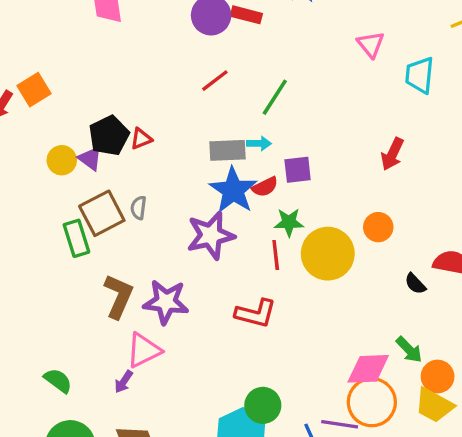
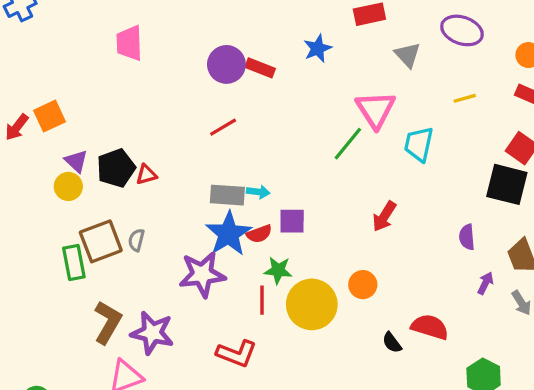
pink triangle: (371, 44) -> (376, 110), size x1.5
green line: (275, 97) -> (348, 144), moved
purple triangle: (90, 159) -> (76, 161), moved

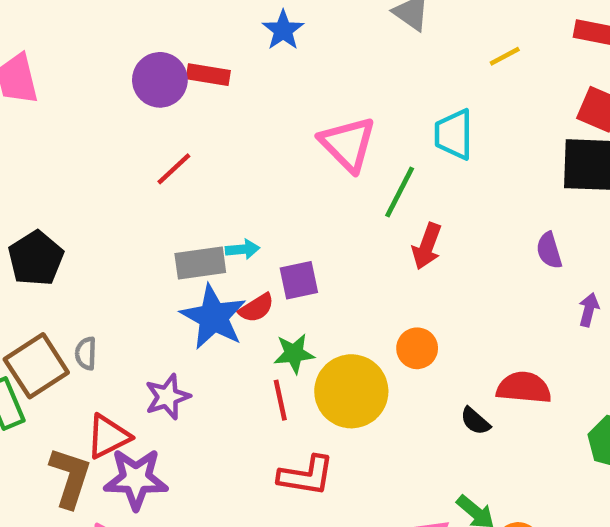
pink triangle: (376, 110) -> (348, 144), moved
green line: (348, 144) -> (400, 192), moved
red triangle: (146, 175) -> (108, 436), moved, size x1.5
purple star: (202, 274) -> (167, 397), moved, size x0.7
red L-shape: (237, 354) -> (306, 476), moved

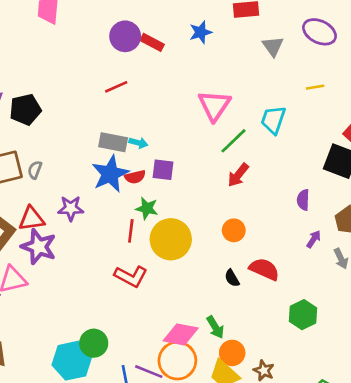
orange circle: (417, 348) -> (234, 230), moved

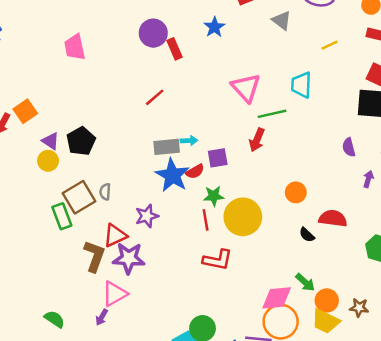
purple circle: (125, 36) -> (153, 33), moved
red rectangle: (152, 42) -> (175, 49), turned 55
green line: (234, 141) -> (272, 114), turned 48
red arrow: (238, 175) -> (257, 140), moved

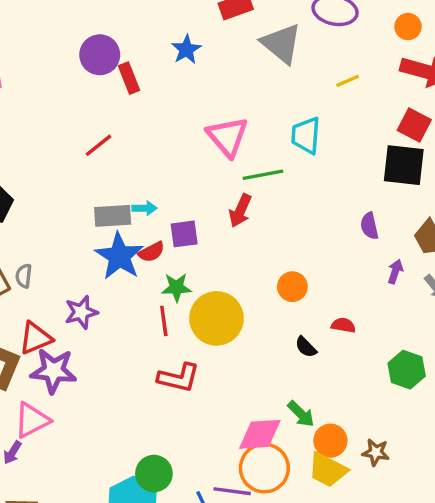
gray triangle: (282, 20) -> (281, 44), size x1.5
red semicircle: (333, 218) -> (343, 325), size x0.6

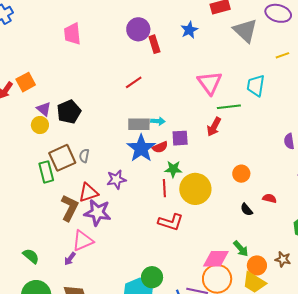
brown star: (376, 452) -> (283, 259), moved

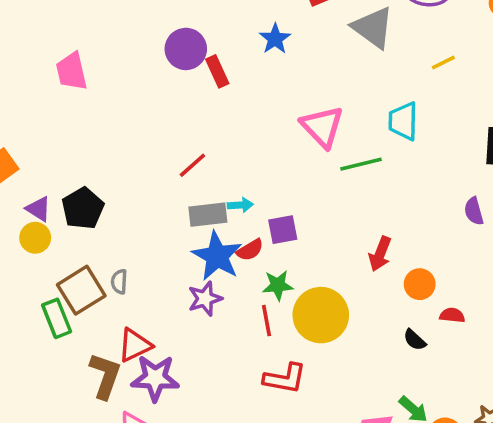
red line: (134, 82) -> (192, 165), moved
red arrow: (214, 127) -> (380, 254), moved
orange circle: (241, 174) -> (420, 284), moved
purple star: (116, 179) -> (205, 299), moved

